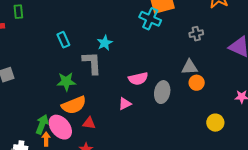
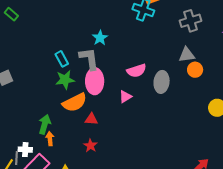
green rectangle: (18, 12) -> (11, 14), turned -40
gray cross: (196, 34) -> (191, 21), size x1.5
cyan rectangle: (63, 40) -> (62, 59), moved
pink ellipse: (60, 127) -> (95, 81), moved, turned 45

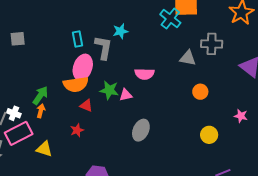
gray triangle: (187, 55) -> (188, 58), moved
green star: (65, 80) -> (109, 90), moved
pink ellipse: (95, 81) -> (83, 67), moved
gray ellipse: (162, 82) -> (141, 130), moved

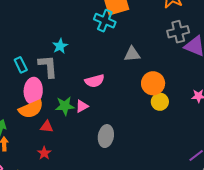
gray cross: (212, 44) -> (178, 32), moved
orange circle: (200, 92) -> (153, 83), size x1.5
yellow circle: (209, 135) -> (160, 102), moved

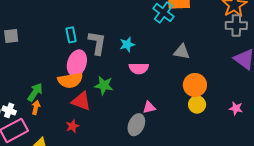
gray cross: (178, 32) -> (236, 26), moved
cyan star: (60, 46) -> (127, 44), moved
pink triangle: (82, 106) -> (149, 107), moved
red triangle: (47, 127) -> (81, 101), size x1.5

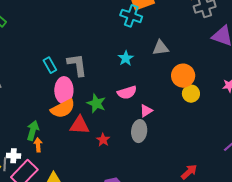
cyan star: (127, 44) -> (126, 58), moved
pink semicircle: (139, 68) -> (127, 92), moved
green star: (104, 85) -> (96, 103), turned 30
red star: (72, 126) -> (103, 140), moved

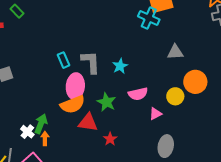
cyan star: (126, 58) -> (120, 66), moved
yellow circle: (191, 94) -> (175, 96), moved
gray ellipse: (139, 131) -> (166, 146), moved
white cross: (13, 156) -> (27, 132), moved, turned 32

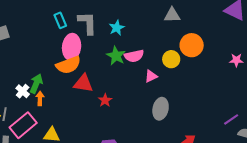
green star: (107, 102) -> (116, 56), moved

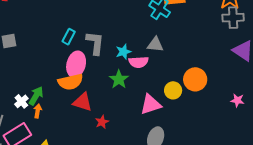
gray triangle: (172, 15) -> (155, 45), moved
cyan rectangle: (60, 20) -> (69, 37), turned 42
pink semicircle: (134, 56) -> (139, 62), moved
pink triangle: (151, 76) -> (151, 104), size x1.6

